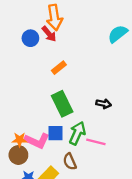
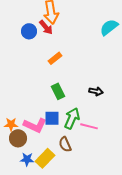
green rectangle: (62, 104) -> (58, 91), size x0.7
orange star: (20, 140) -> (11, 124), moved

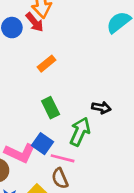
blue square: (52, 118) -> (43, 144), turned 35
green arrow: (72, 118) -> (80, 132), moved
pink line: (89, 126) -> (63, 158), moved

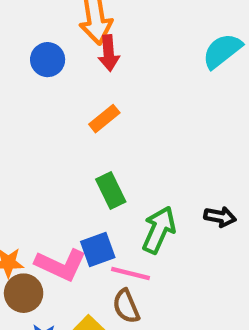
red arrow: (35, 22) -> (109, 53), moved, turned 35
black arrow: (101, 108) -> (220, 217), moved
blue square: (43, 144) -> (98, 249), turned 35

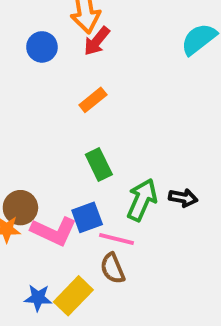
red arrow: (109, 53) -> (97, 41), turned 44
black arrow: (220, 217) -> (183, 198), moved
brown circle: (24, 293) -> (20, 208), moved

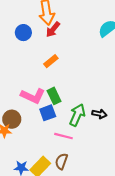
blue square: (87, 217) -> (48, 113), moved
pink L-shape: (54, 231) -> (33, 96), moved
brown semicircle: (113, 268) -> (61, 161), moved, turned 42

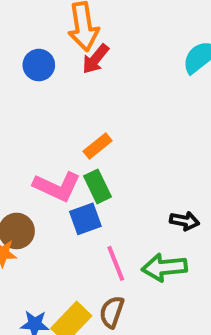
orange rectangle: (51, 61) -> (98, 146), moved
green arrow: (77, 115) -> (164, 267), moved, turned -120
pink line: (63, 136) -> (116, 263), turned 54

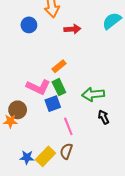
red arrow: (95, 59) -> (72, 29), moved, turned -133
black arrow: (185, 221) -> (103, 117), moved, turned -128
green arrow: (164, 267) -> (93, 94), moved

